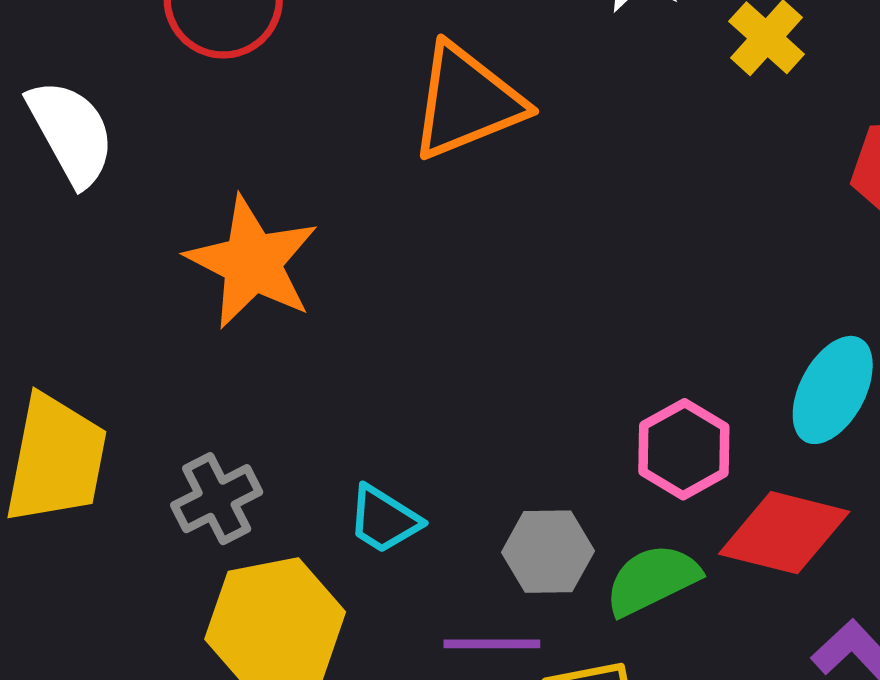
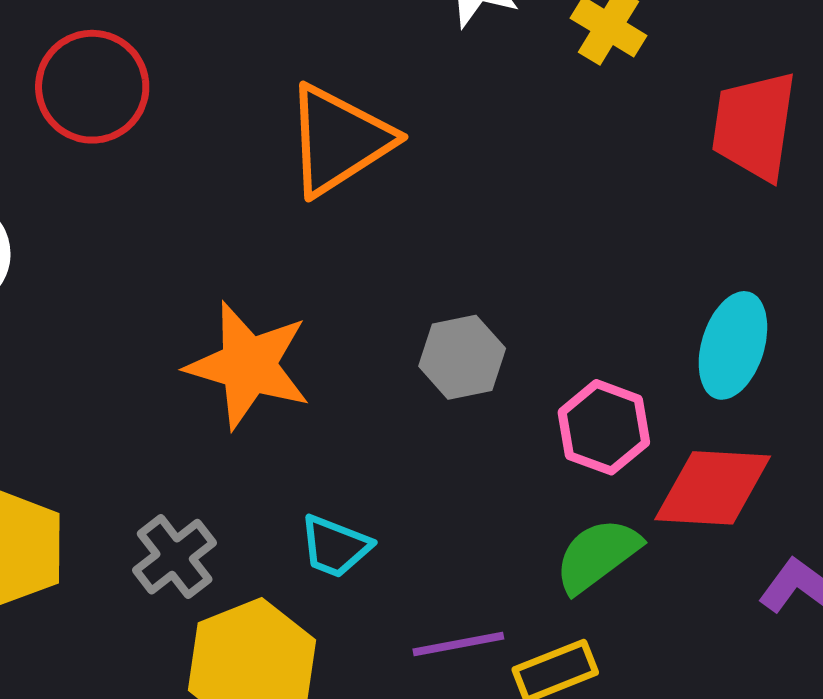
orange star: (252, 262) -> (248, 365), moved
gray hexagon: (548, 552) -> (462, 357), moved

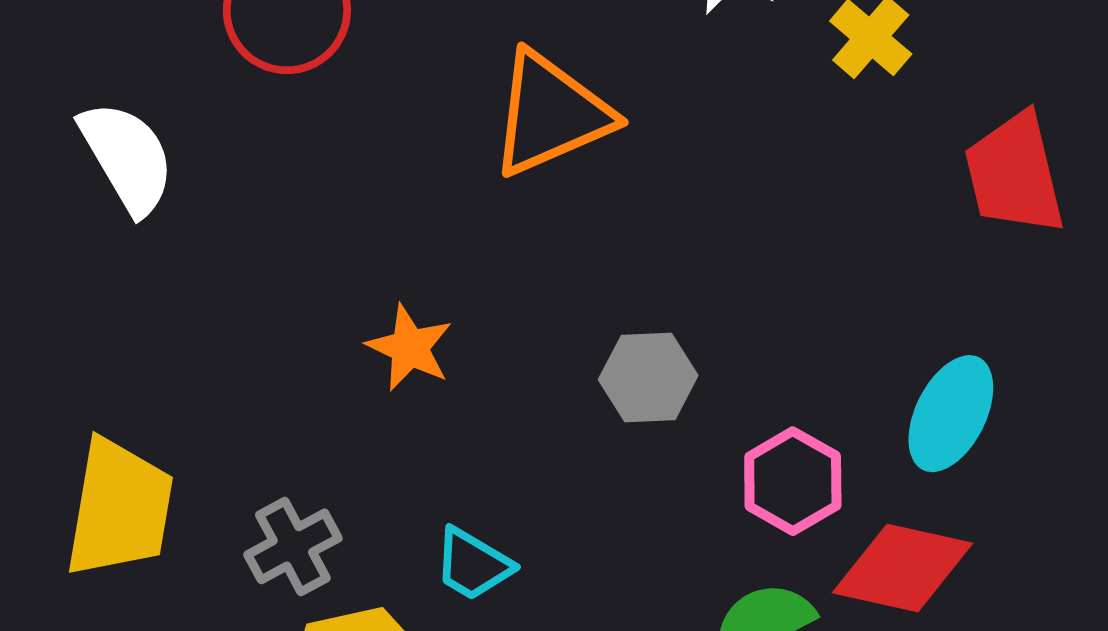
red trapezoid: (754, 126) -> (1014, 174), turned -31
orange star: (248, 365) -> (410, 348), size x0.6

